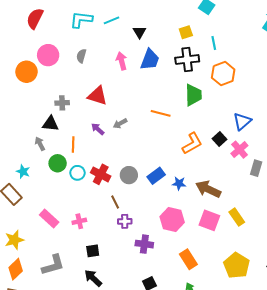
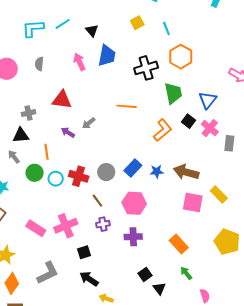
black cross: (187, 60) -> (146, 68), moved
green trapezoid: (193, 95) -> (173, 93), moved
pink hexagon: (172, 220) -> (134, 203), moved
pink cross: (79, 221) -> (66, 226), size x1.6
purple cross: (125, 221) -> (103, 224), moved

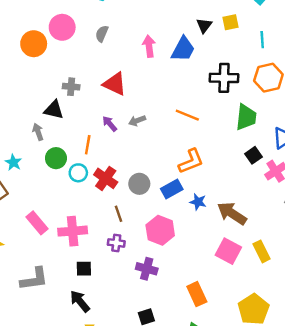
black triangle: (92, 31) -> (204, 25), moved
orange L-shape: (163, 130) -> (191, 161), moved
orange line: (47, 152) -> (88, 145), moved

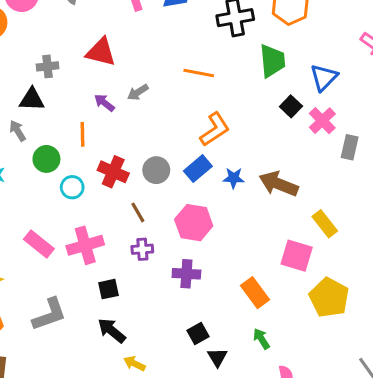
cyan circle: (78, 173) -> (72, 187), moved
pink square: (228, 251) -> (297, 256), moved

